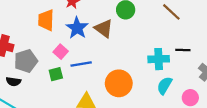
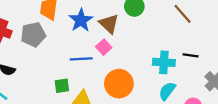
pink square: (61, 52) -> (104, 47), moved
gray pentagon: (26, 61) -> (33, 34), moved
green square: (56, 74) -> (62, 86), moved

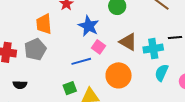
blue star: (81, 20) -> (89, 26), moved
brown triangle: (109, 24) -> (128, 42), moved

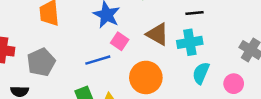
black line: (175, 38) -> (194, 13), moved
gray pentagon: (35, 49) -> (41, 62), moved

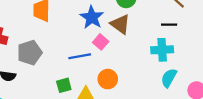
brown triangle: (157, 34) -> (120, 24), moved
orange circle: (146, 77) -> (108, 79), moved, size x0.7

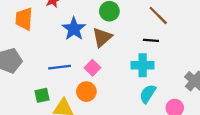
brown triangle: (120, 24) -> (102, 37), turned 40
pink square: (101, 42) -> (92, 68), moved

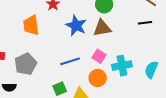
brown triangle: (102, 37) -> (102, 28), turned 42
cyan cross: (143, 65) -> (122, 66), moved

